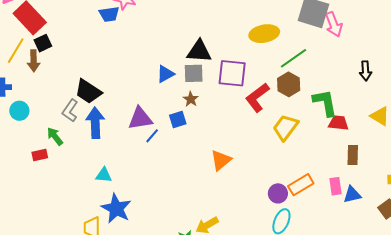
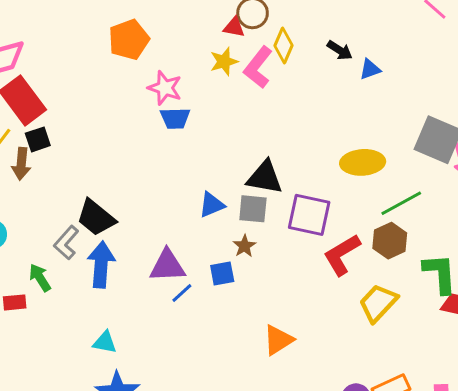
blue trapezoid: (109, 14) -> (175, 118), moved

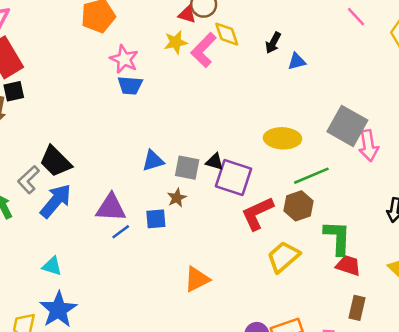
yellow diamond: (284, 45) -> (227, 34), turned -48
black arrow: (340, 50) -> (273, 43), turned 80
black triangle: (265, 177) -> (215, 162), moved, size x0.6
blue arrow: (101, 264) -> (56, 201), turned 30

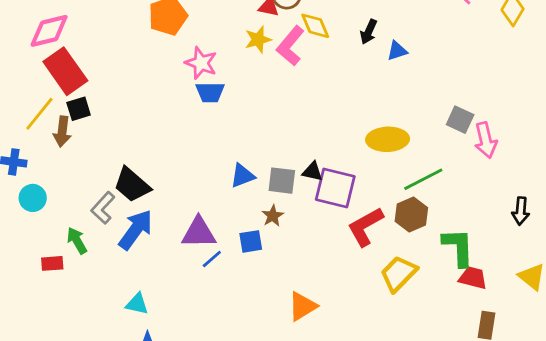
gray square: (347, 126) -> (460, 120), size x0.6

